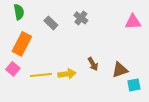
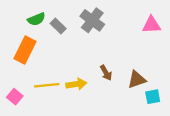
green semicircle: (19, 12) -> (36, 19), moved, turned 77
gray cross: (81, 18) -> (92, 20), size x1.5
pink square: (13, 69) -> (15, 97), moved

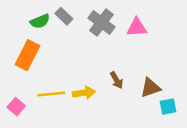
pink triangle: (152, 25) -> (137, 28), moved
gray rectangle: (58, 26) -> (64, 16), moved

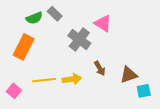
gray cross: (102, 22) -> (79, 39), moved
pink triangle: (137, 28) -> (103, 23), moved, turned 36

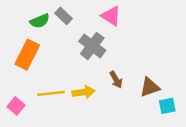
pink triangle: (103, 23) -> (111, 16), moved

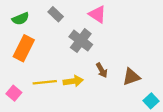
green semicircle: (40, 21) -> (21, 19), moved
cyan square: (167, 106) -> (151, 101), moved, turned -32

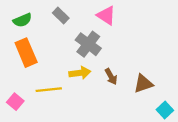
orange rectangle: (24, 48) -> (26, 53), turned -50
yellow arrow: (73, 81) -> (80, 73), moved

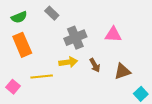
pink triangle: (106, 15) -> (113, 35), moved, turned -30
gray cross: (88, 44) -> (75, 38), turned 30

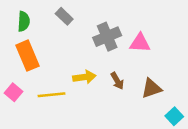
green semicircle: (19, 17) -> (24, 21), turned -63
gray cross: (75, 38) -> (107, 37), moved
pink square: (13, 87) -> (14, 92), moved

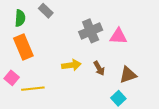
gray rectangle: (64, 16) -> (46, 11), moved
yellow line: (52, 95) -> (33, 89), moved
cyan square: (174, 116) -> (118, 98), moved

